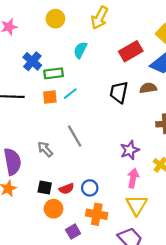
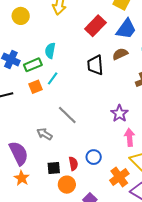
cyan semicircle: (80, 50) -> (50, 51), moved
red semicircle: (67, 189) -> (73, 164), turned -64
orange cross: (97, 214) -> (119, 177), moved, turned -30

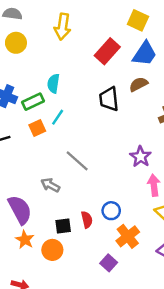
orange cross: (119, 177) -> (128, 236), moved
orange circle: (67, 185) -> (52, 250), moved

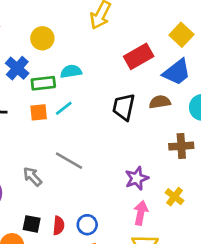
yellow circle: (16, 43) -> (42, 38), moved
cyan semicircle: (53, 83) -> (71, 71), turned 54
gray line: (77, 161) -> (69, 161), turned -30

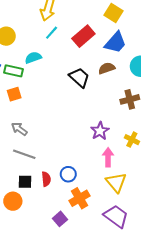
green rectangle: (43, 83) -> (13, 71), turned 30
black trapezoid: (124, 107) -> (79, 77), turned 130
cyan line: (64, 108) -> (52, 33), moved
gray line: (69, 161) -> (24, 154), moved
gray arrow: (32, 177) -> (19, 129), moved

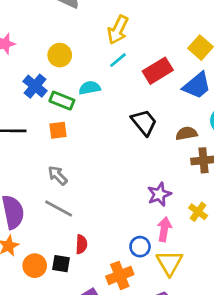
brown semicircle: (107, 68) -> (186, 133), moved
blue circle: (68, 174) -> (140, 247), moved
black square: (25, 182) -> (61, 264), moved

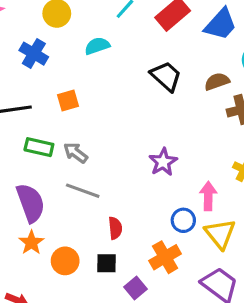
green rectangle: (62, 101) -> (39, 147), moved
purple star: (159, 194) -> (163, 162), moved
black square: (61, 264) -> (106, 263), moved

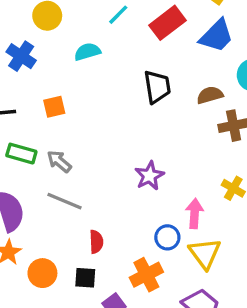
black trapezoid: (166, 76) -> (157, 87), turned 36

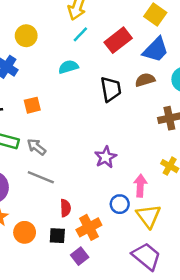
cyan semicircle: (87, 52) -> (68, 67), moved
brown semicircle: (210, 95) -> (145, 80), moved
orange cross: (146, 275) -> (89, 227), moved

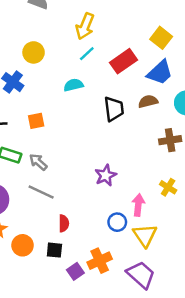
orange cross: (89, 227) -> (100, 261), moved

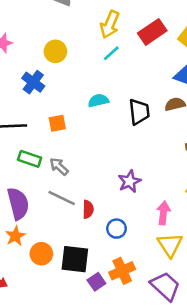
red rectangle: (124, 61) -> (152, 32), moved
cyan semicircle: (73, 85) -> (98, 101), moved
blue circle: (117, 222) -> (116, 229), moved
red semicircle: (64, 223) -> (88, 209), moved
black square: (54, 250) -> (75, 259), size x1.6

